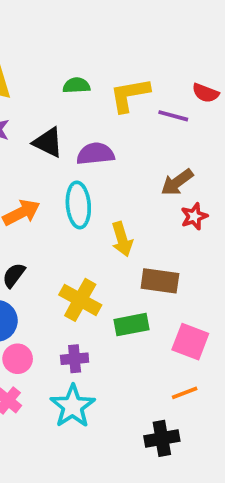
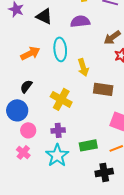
purple semicircle: (95, 154) -> (80, 21), moved
green rectangle: (131, 325) -> (88, 145), moved

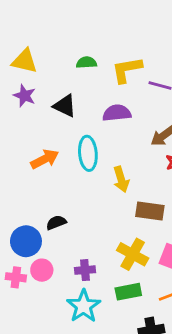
black semicircle: (26, 86) -> (56, 223), moved, turned 32
yellow cross: (61, 99) -> (133, 254), moved
pink cross: (23, 152) -> (16, 277), moved, turned -32

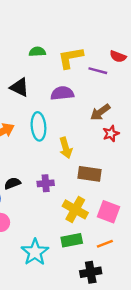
purple cross: (85, 270) -> (46, 183), moved

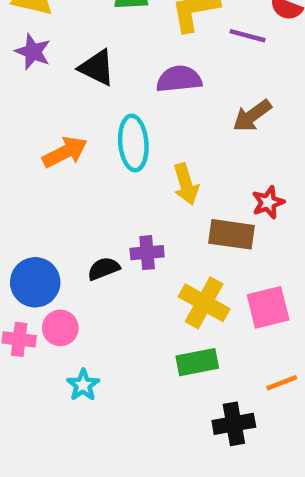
red star: (111, 134) -> (268, 202), moved
black semicircle: (12, 183) -> (104, 269), moved
pink square: (108, 212) -> (268, 307), turned -35
orange line: (105, 244) -> (282, 383), moved
cyan star: (35, 252) -> (83, 385), moved, size x0.6

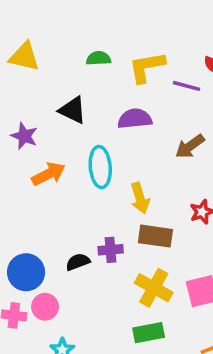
purple star: (33, 52) -> (24, 136), moved
brown rectangle: (232, 234) -> (155, 236), moved

